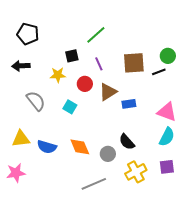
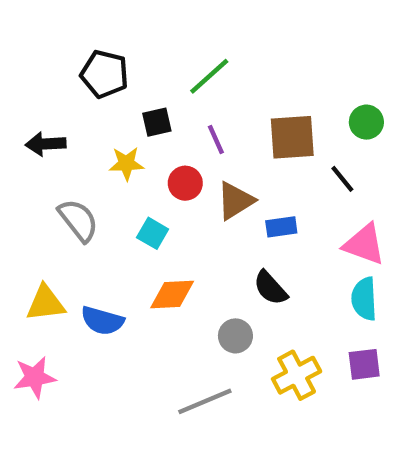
black pentagon: (28, 34) -> (105, 74), moved
black line: (159, 72) -> (342, 179), moved, turned 72
cyan semicircle: (167, 137) -> (364, 299), turned 150
black semicircle: (127, 142) -> (270, 288), moved
orange diamond: (80, 147) -> (172, 294), moved, turned -70

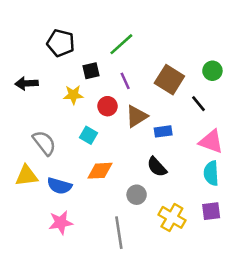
brown square: (292, 137) -> (169, 80), turned 36
gray semicircle: (78, 220) -> (44, 143), moved
yellow cross: (297, 375) -> (172, 217), turned -32
pink star: (35, 377) -> (61, 223), moved
gray line: (205, 401) -> (119, 233), turned -76

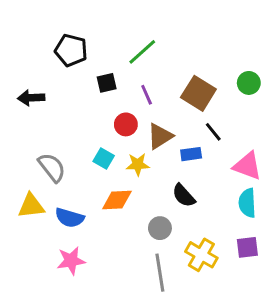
yellow star: (73, 95) -> (138, 164), moved
black line: (199, 104) -> (213, 132), moved
gray line: (119, 233) -> (160, 273), moved

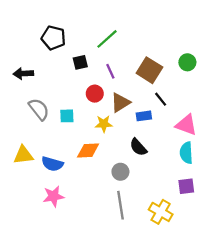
cyan square: (104, 158) -> (67, 116), moved, turned -32
gray semicircle: (52, 167) -> (39, 109), moved
yellow cross: (201, 255) -> (161, 212), moved

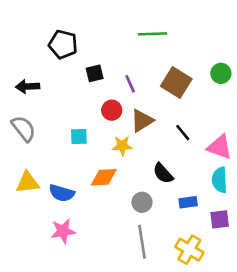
green line: (107, 39) -> (153, 34), moved, turned 40
black line: (161, 99) -> (183, 133), moved
gray semicircle: (39, 109) -> (24, 129), moved
blue rectangle: (144, 116) -> (188, 202), moved

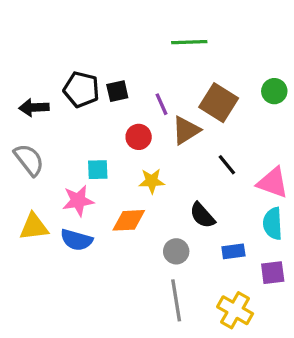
black pentagon: (63, 44) -> (81, 89), moved
brown triangle: (142, 121) -> (186, 130), moved
pink star: (63, 231) -> (78, 201), moved

